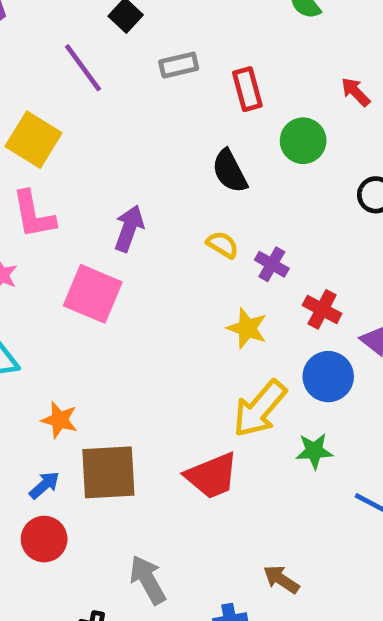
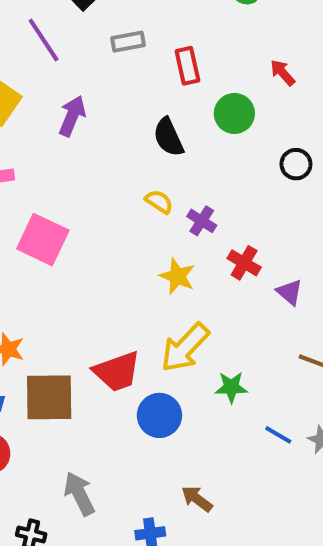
purple arrow: (129, 228) -> (72, 116), moved
blue circle: (328, 377) -> (159, 415), moved
red trapezoid: (212, 476) -> (117, 371), moved

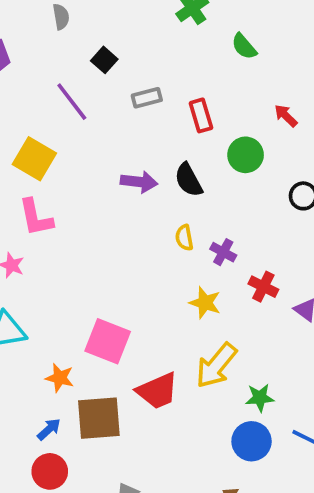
purple arrow: (72, 116) -> (139, 182), moved, turned 78
yellow semicircle: (159, 202) -> (184, 238), turned -130
pink square: (43, 240) -> (108, 341), moved
blue circle: (159, 415) -> (252, 441), moved

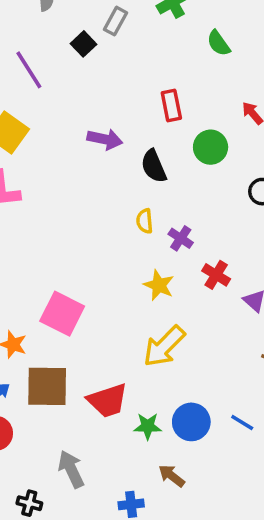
gray rectangle: (147, 98) -> (116, 21), moved, turned -52
purple line: (72, 102) -> (29, 70), moved
purple arrow: (139, 182) -> (105, 139), moved
red trapezoid: (157, 391) -> (108, 400), moved
green star: (260, 398) -> (148, 426), moved

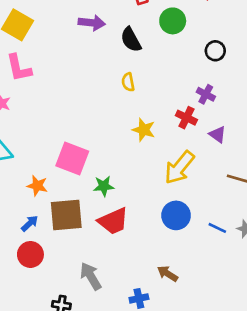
purple cross: (181, 238) -> (206, 94), moved
yellow arrow: (164, 346) -> (179, 167), moved
blue circle: (191, 422) -> (176, 215), moved
green star: (148, 426) -> (104, 186), moved

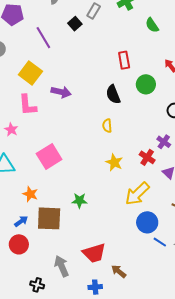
purple arrow: (92, 23) -> (61, 92), moved
pink square: (72, 159) -> (49, 156), moved, turned 30
blue circle: (176, 215) -> (147, 222), moved
red trapezoid: (113, 221) -> (94, 253), moved

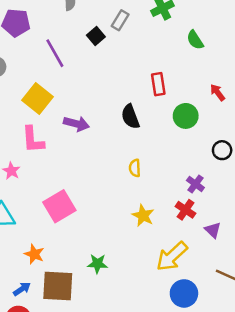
black semicircle: (113, 94) -> (130, 117), moved
purple cross: (164, 142) -> (195, 184), moved

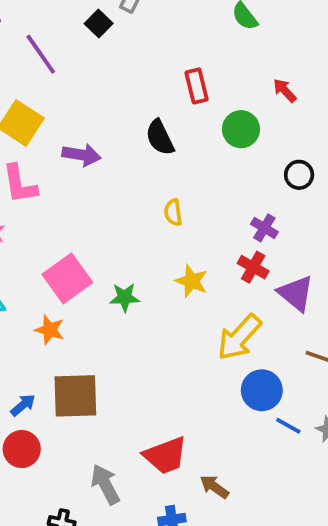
purple triangle: (213, 230) -> (296, 293), size x1.5
orange star: (34, 254) -> (50, 330), moved
green star: (97, 264) -> (125, 297), moved

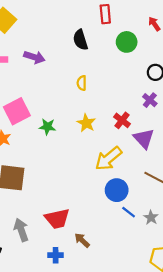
purple arrow: (81, 155) -> (34, 57), moved
purple cross: (264, 228) -> (150, 100), moved

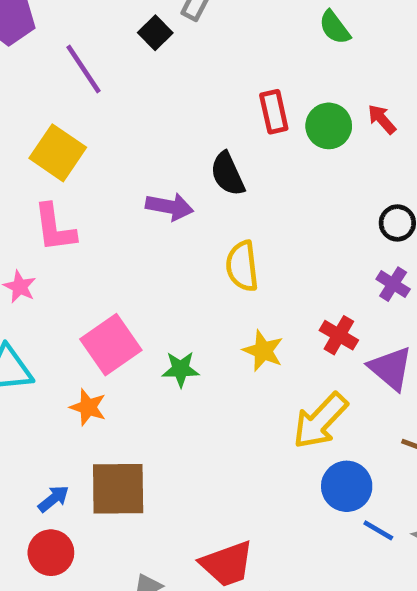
green circle: (127, 42) -> (329, 126), moved
purple arrow: (34, 57) -> (170, 207), moved
yellow semicircle: (82, 83) -> (242, 266), size x1.5

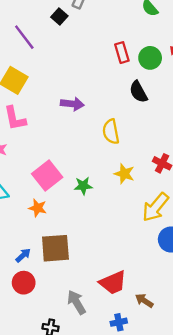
black semicircle: (228, 174) -> (138, 92), moved

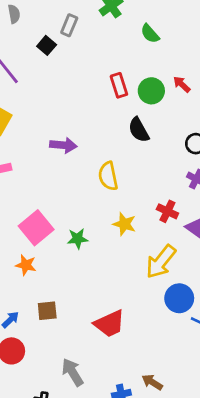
brown square: (55, 248) -> (47, 311), size x0.6
red trapezoid: (113, 283) -> (110, 324), moved
brown arrow: (144, 301) -> (152, 382), moved

